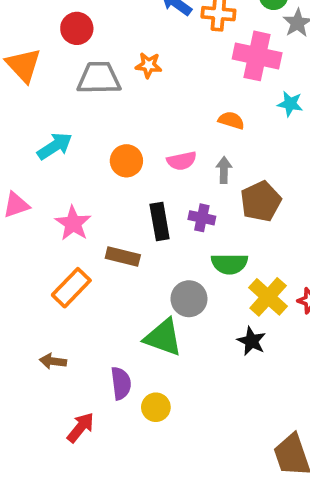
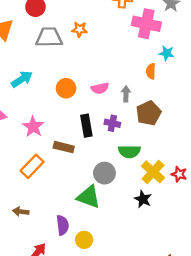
orange semicircle: (231, 120) -> (151, 71), moved, turned -105

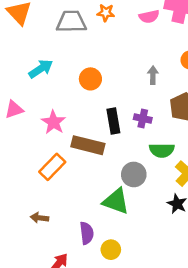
pink semicircle: (100, 88) -> (149, 17), moved
gray arrow: (126, 94) -> (153, 75), moved
brown rectangle: (64, 147) -> (88, 145), size x1.4

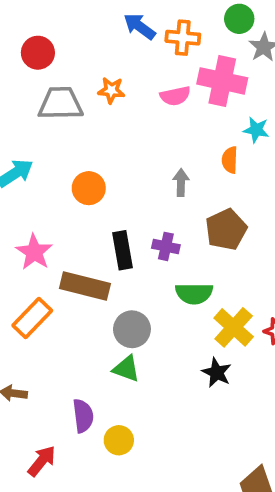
gray circle: (134, 174) -> (132, 329), moved
green triangle: (116, 201) -> (126, 369), size x0.7

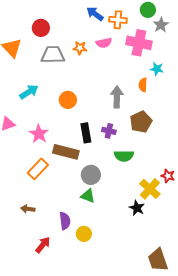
pink semicircle: (175, 96) -> (104, 43), moved
gray arrow: (181, 183) -> (117, 97), size x1.5
yellow cross: (234, 327) -> (150, 189), moved
black star: (217, 373) -> (137, 208), moved

